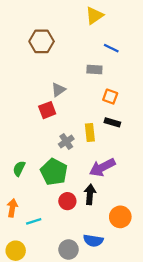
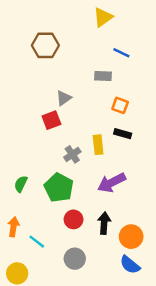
black arrow: (90, 194) -> (104, 223), moved
cyan line: (34, 221) -> (37, 242), turned 56
blue semicircle: (93, 241) -> (130, 265), moved, turned 30
gray circle: (69, 250) -> (75, 259), moved

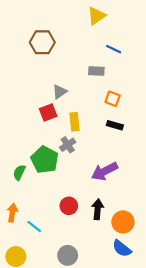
yellow rectangle: (98, 145) -> (75, 122), moved
green pentagon: (59, 188) -> (45, 160), moved
gray circle: (75, 259) -> (68, 255), moved

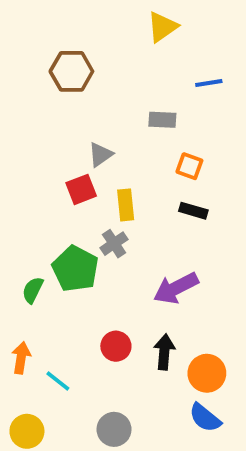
blue line: (114, 49) -> (209, 83), moved, turned -35

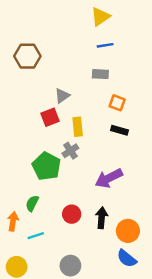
brown hexagon: (71, 71) -> (27, 56), moved
blue line: (209, 83) -> (105, 45), moved
green semicircle: (33, 290) -> (32, 203), moved
cyan line: (58, 381) -> (36, 236), turned -56

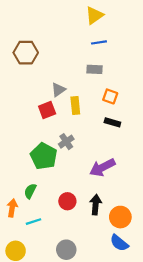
yellow rectangle: (78, 127) -> (75, 105), moved

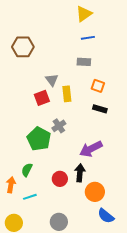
gray triangle: (58, 90) -> (52, 80), turned -32
black arrow: (96, 205) -> (80, 173), moved
orange circle: (120, 217) -> (95, 192), moved

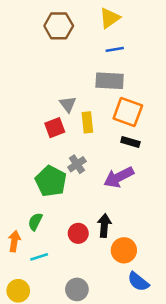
brown hexagon: (23, 47) -> (59, 26), moved
gray rectangle: (84, 62) -> (110, 81), size x1.5
orange square: (98, 86) -> (128, 112), size x1.6
purple arrow: (91, 149) -> (119, 177), moved

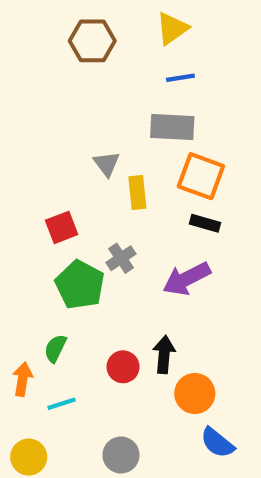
red square: (55, 128) -> (62, 227), moved

